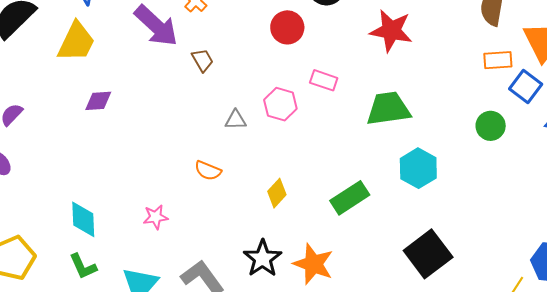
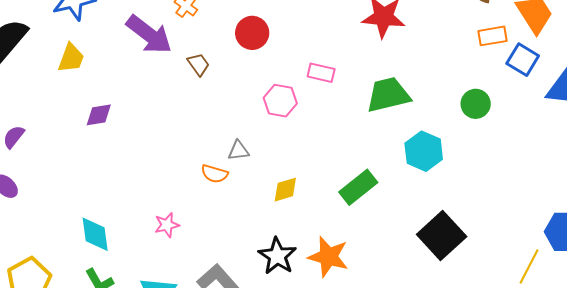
red circle: (287, 27) -> (252, 33), moved
yellow trapezoid: (76, 42) -> (71, 58), size x0.7
gray triangle: (236, 120) -> (238, 151), moved
green circle: (491, 126) -> (476, 104), moved
yellow diamond: (277, 193) -> (285, 190), turned 36

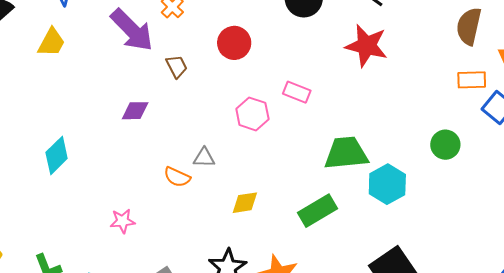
green trapezoid: (388, 95) -> (346, 153), moved
purple diamond: (99, 115) -> (135, 111), moved
cyan diamond: (95, 234) -> (57, 155), moved, turned 45

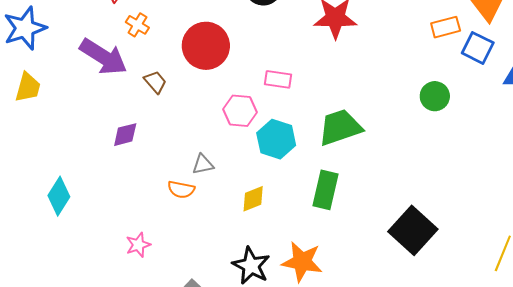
red circle: (234, 43) -> (206, 46), size x1.4
cyan hexagon: (387, 184) -> (276, 139), moved
green rectangle: (317, 211) -> (326, 190), turned -33

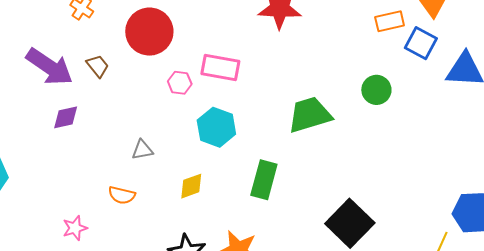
purple arrow: (103, 57) -> (49, 67), moved
pink rectangle: (278, 79) -> (220, 68), size x1.4
pink hexagon: (240, 111) -> (180, 83), moved, size x0.7
green trapezoid: (340, 127) -> (310, 115), moved
orange semicircle: (181, 189) -> (122, 195), moved

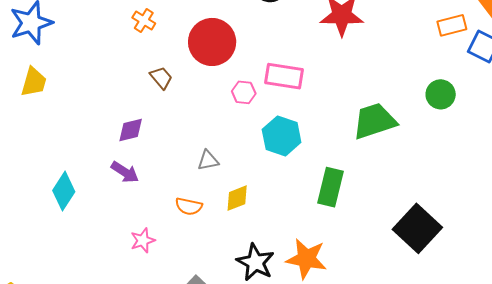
purple arrow: (49, 67) -> (125, 172), moved, size x0.6
yellow diamond: (191, 186) -> (237, 198), moved

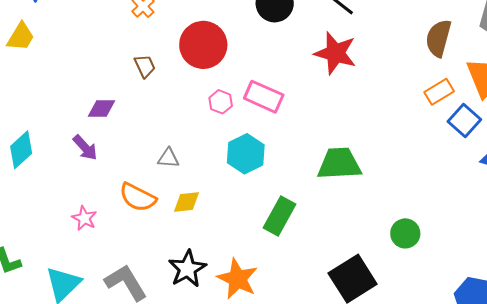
orange rectangle: (452, 25) -> (439, 92), turned -32
green circle: (441, 94) -> (405, 233), moved
orange semicircle: (189, 206) -> (138, 197), size x1.4
pink star: (143, 240) -> (84, 218), turned 30

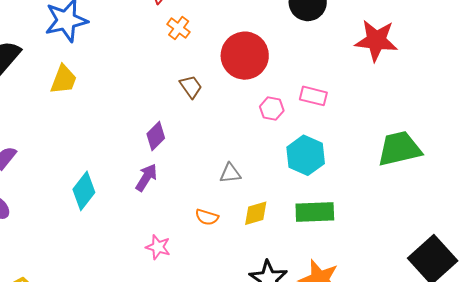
pink rectangle: (264, 97) -> (313, 96), size x0.7
purple diamond: (102, 109) -> (156, 136), turned -36
purple arrow: (85, 148) -> (146, 177), turned -96
orange semicircle: (138, 197) -> (207, 217), size x0.6
green rectangle: (279, 216) -> (315, 212), moved, turned 69

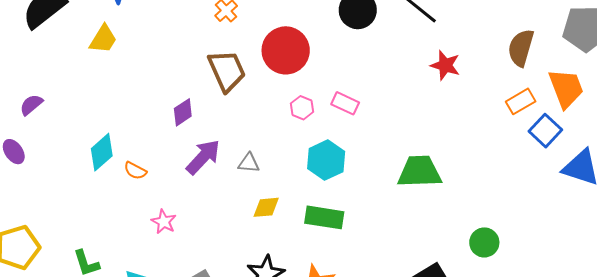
red star: (376, 41) -> (445, 65), moved, size x0.7
brown trapezoid: (191, 87) -> (227, 71), size x1.8
purple arrow: (146, 177) -> (203, 157), moved, size x1.4
orange semicircle: (207, 217) -> (135, 171), moved

